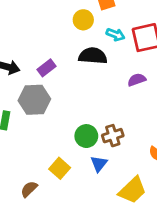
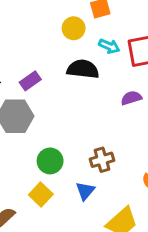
green circle: (86, 136) -> (50, 161), moved

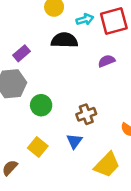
cyan arrow: (109, 46) -> (85, 19), turned -35
green circle: (50, 161) -> (41, 105), moved

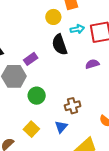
black semicircle: (64, 40) -> (60, 45), turned -115
purple rectangle: (22, 53) -> (31, 59), moved

